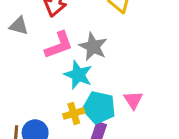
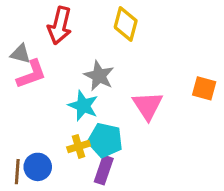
pink L-shape: (59, 45) -> (31, 74), moved
pink triangle: (133, 100) -> (148, 106), moved, size x1.5

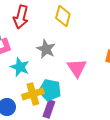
cyan star: (83, 106) -> (20, 67), moved
yellow cross: (79, 146) -> (33, 94), size x1.5

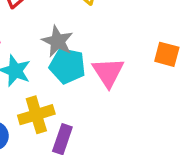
cyan pentagon: (50, 90) -> (67, 66), moved

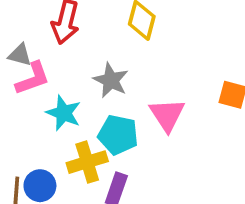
cyan pentagon: (67, 66) -> (118, 135), moved

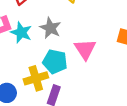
cyan star: (64, 113) -> (21, 32), moved

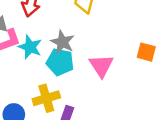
cyan pentagon: (55, 62) -> (60, 62), moved

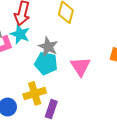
cyan star: (30, 47) -> (20, 34), moved

